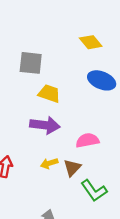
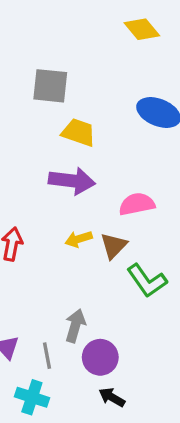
yellow diamond: (91, 42) -> (142, 29), moved

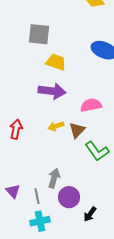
cyan cross: (32, 397) -> (40, 221), moved, turned -30
black arrow: (112, 397) -> (90, 214), moved, turned -84

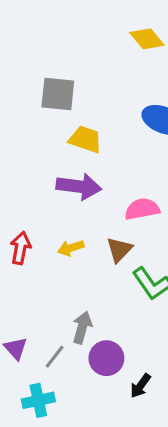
yellow arrow: (56, 126) -> (71, 248), moved
gray line: (37, 196) -> (55, 357), turned 49
cyan cross: (40, 221) -> (38, 400), moved

